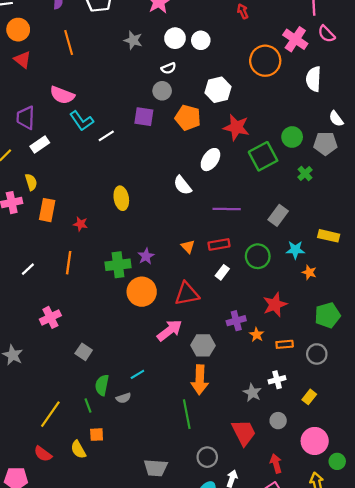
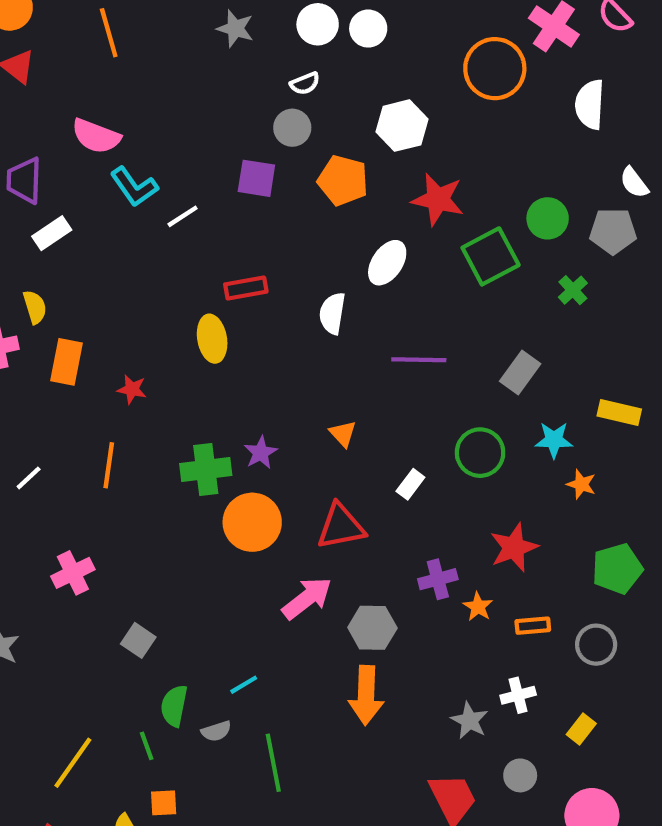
white semicircle: (183, 185) -> (332, 313), turned 48
red rectangle: (219, 244) -> (246, 288), moved
green line: (187, 414) -> (273, 763), moved

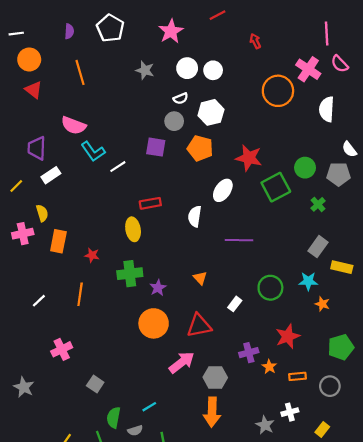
white hexagon: (402, 126) -> (211, 112), moved
gray rectangle: (520, 372) -> (318, 247), moved
green cross: (206, 469) -> (130, 274), moved

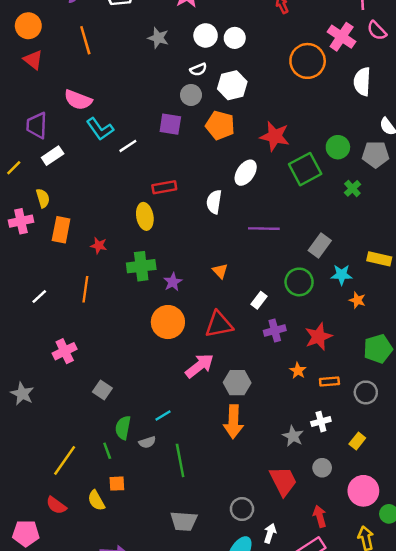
gray rectangle: (318, 247) -> (320, 246), moved
purple cross: (249, 353) -> (275, 331), moved

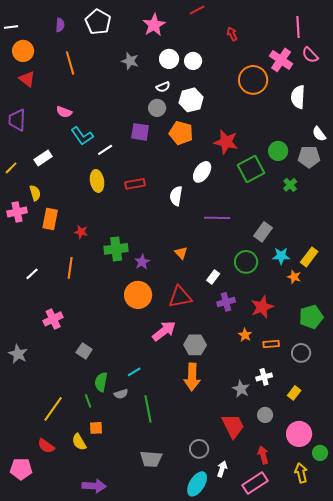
pink semicircle: (78, 100) -> (64, 112), size x0.7
purple trapezoid: (37, 125) -> (17, 120), moved
yellow ellipse: (145, 216) -> (97, 181), moved
yellow rectangle: (379, 259) -> (309, 257), moved, turned -66

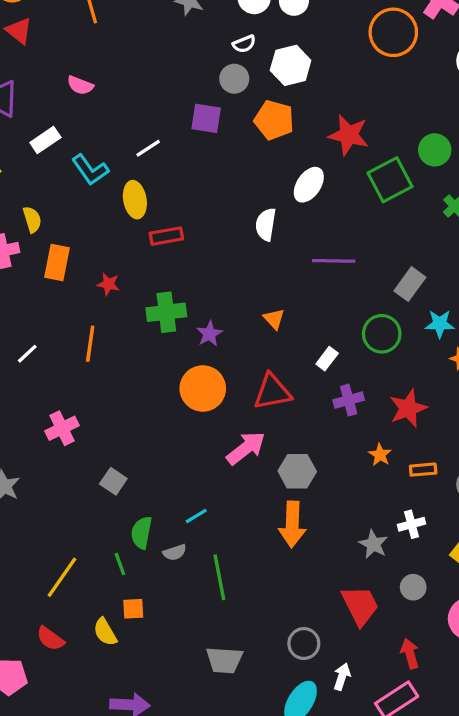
cyan L-shape: (82, 136) -> (90, 170), moved
white rectangle: (43, 158) -> (45, 140), moved
red rectangle: (135, 184) -> (166, 236), moved

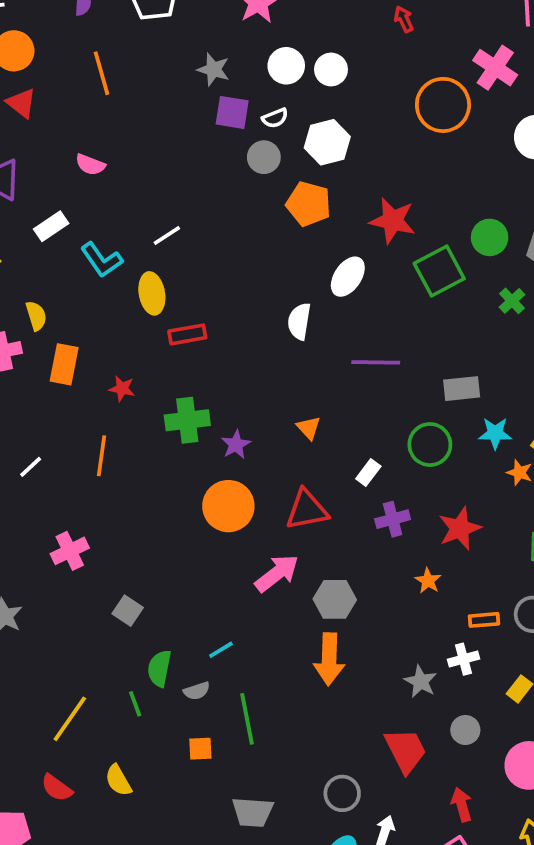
purple square: (206, 118) -> (232, 112), moved
gray rectangle: (410, 284) -> (462, 389), turned 48
orange rectangle: (423, 470) -> (484, 620), moved
orange square: (133, 609) -> (200, 749), moved

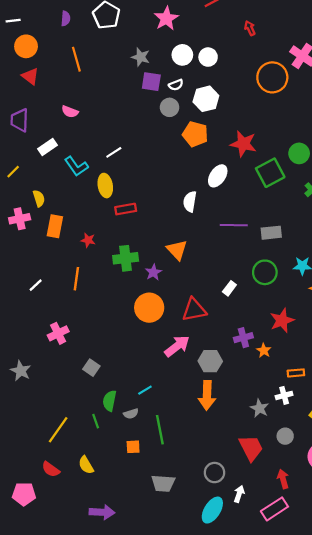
gray rectangle: (462, 389) -> (271, 233), moved
orange triangle: (309, 428) -> (177, 250), moved, size x1.5
purple cross: (393, 519) -> (243, 338), moved

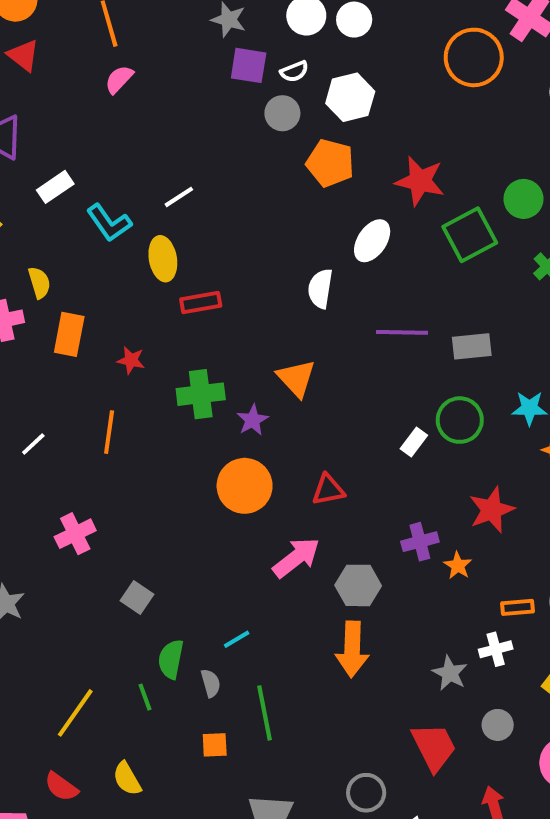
pink semicircle: (70, 112) -> (119, 79), moved, turned 112
white rectangle: (229, 288) -> (414, 442), moved
red triangle: (194, 310) -> (328, 490), size x0.7
gray semicircle: (131, 414) -> (211, 683), turned -88

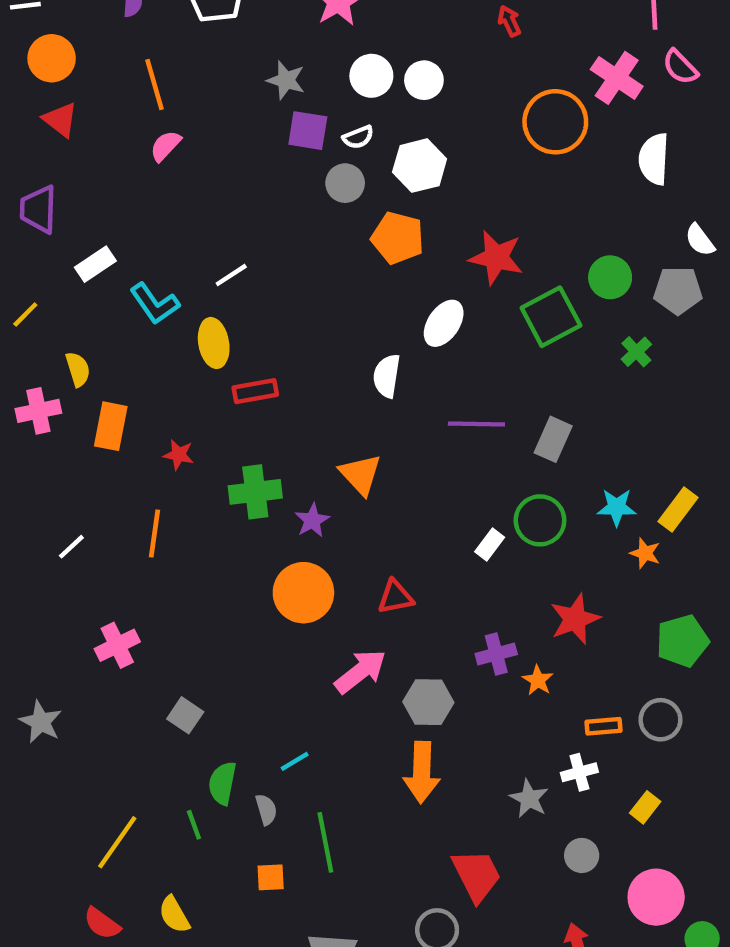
gray rectangle: (472, 346) -> (553, 439), turned -60
red trapezoid: (434, 747) -> (476, 875), moved

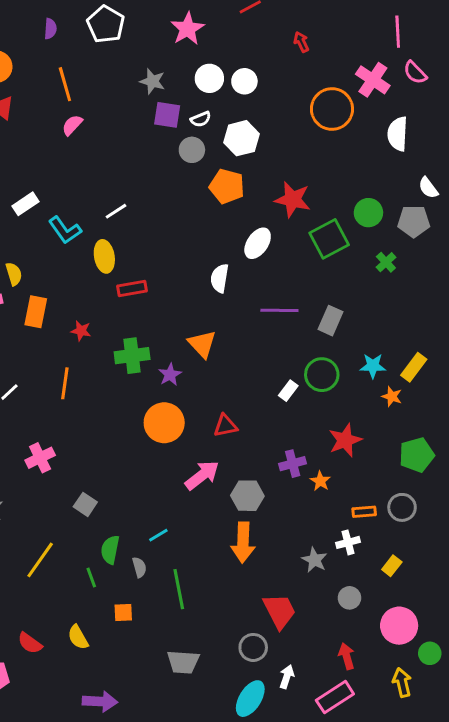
yellow line: (117, 842) -> (40, 560), moved
orange square: (271, 877) -> (123, 612), moved

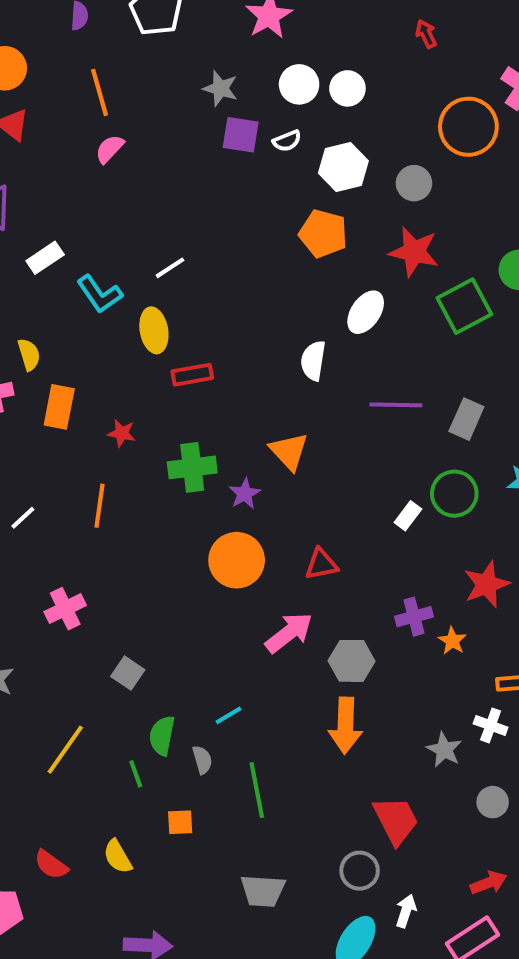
gray circle: (192, 150) -> (414, 183), moved
white cross: (348, 542) -> (491, 725), turned 35
red arrow: (347, 656) -> (489, 883), turned 85

